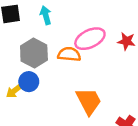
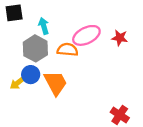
cyan arrow: (46, 15) -> (44, 26), moved
orange trapezoid: (89, 101) -> (56, 83), moved

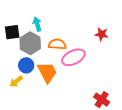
black square: (14, 13) -> (12, 32), moved
pink ellipse: (86, 35) -> (73, 57), moved
yellow arrow: (18, 83) -> (16, 81), moved

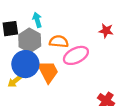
blue circle: (26, 65) -> (25, 64), size x1.6

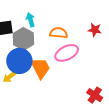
orange semicircle: (59, 41) -> (59, 33), moved

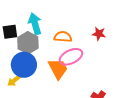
cyan arrow: (30, 20) -> (35, 24), size x1.5
orange trapezoid: (40, 68) -> (58, 69), moved

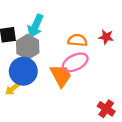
cyan arrow: (35, 24) -> (35, 26), turned -140
orange semicircle: (63, 37) -> (77, 40), moved

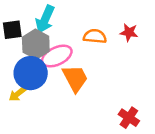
pink ellipse: (75, 62) -> (57, 56), moved

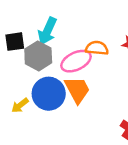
pink ellipse: (57, 56) -> (76, 61), moved
blue circle: (31, 73) -> (49, 94), moved

